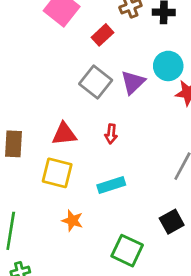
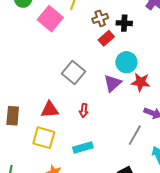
red rectangle: (102, 35) -> (106, 38), moved
purple triangle: (133, 82) -> (113, 83), moved

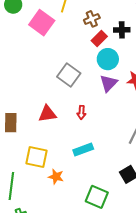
black cross: (124, 23) -> (122, 30), moved
cyan circle: (126, 62) -> (108, 59), moved
yellow square: (44, 138) -> (36, 157), moved

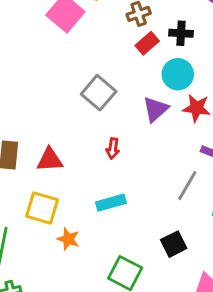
cyan circle: (108, 59) -> (178, 74), moved
red triangle: (47, 114) -> (50, 160), moved

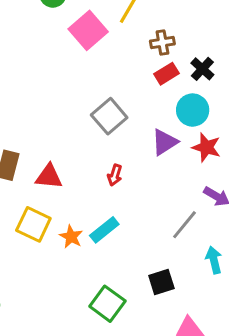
black cross: (181, 33) -> (202, 69), turned 30
cyan rectangle: (111, 203) -> (104, 230), turned -32
orange star: (68, 239) -> (71, 237), moved

